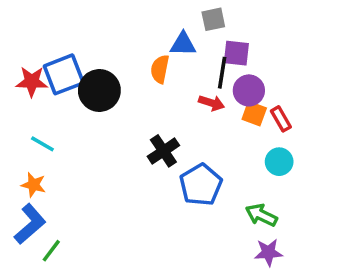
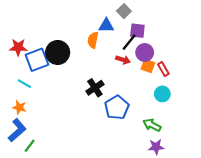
gray square: (213, 19) -> (124, 11), turned -32
black line: (222, 73) -> (129, 42), turned 30
blue square: (64, 74) -> (37, 60), moved

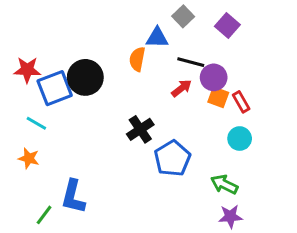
purple square: (137, 31) -> (227, 25), moved, turned 35
black line: (129, 42) -> (191, 62), turned 66
red arrow: (123, 60) -> (182, 88), turned -56
blue L-shape: (17, 130) -> (73, 197), moved, turned 145

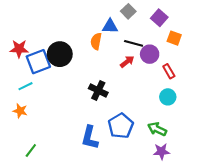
orange square: (218, 97) -> (174, 38), moved
cyan line: (36, 123) -> (26, 86), turned -56
black cross: (140, 129) -> (98, 91), turned -30
blue pentagon: (172, 158) -> (121, 126), moved
blue L-shape: (73, 197) -> (90, 138), moved

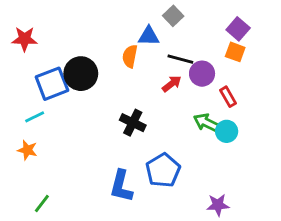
purple square: (159, 18) -> (238, 29), moved
red star: (19, 49) -> (25, 39), moved
green arrow: (157, 129) -> (206, 123), moved

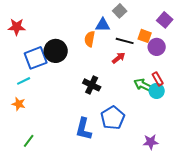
orange square: (235, 52) -> (145, 36), moved
purple circle: (202, 74) -> (157, 47), moved
red rectangle: (228, 97) -> (158, 79), moved

